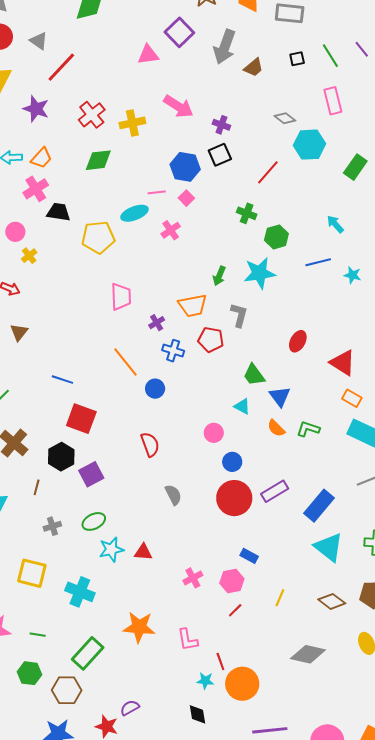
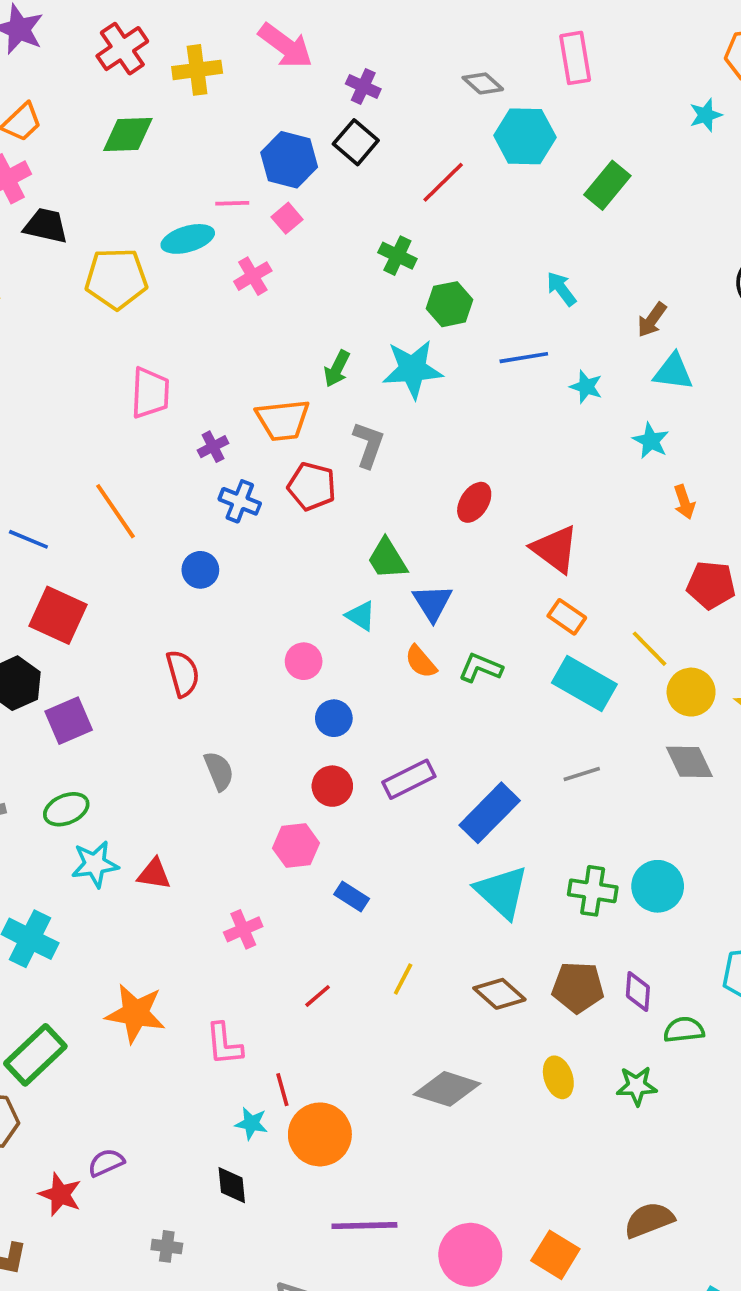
black square: (220, 155) -> (356, 142), turned -30
orange line: (125, 362) -> (115, 511), moved
red circle: (234, 498) -> (332, 786), size x0.6
pink hexagon: (232, 581) -> (296, 846), moved

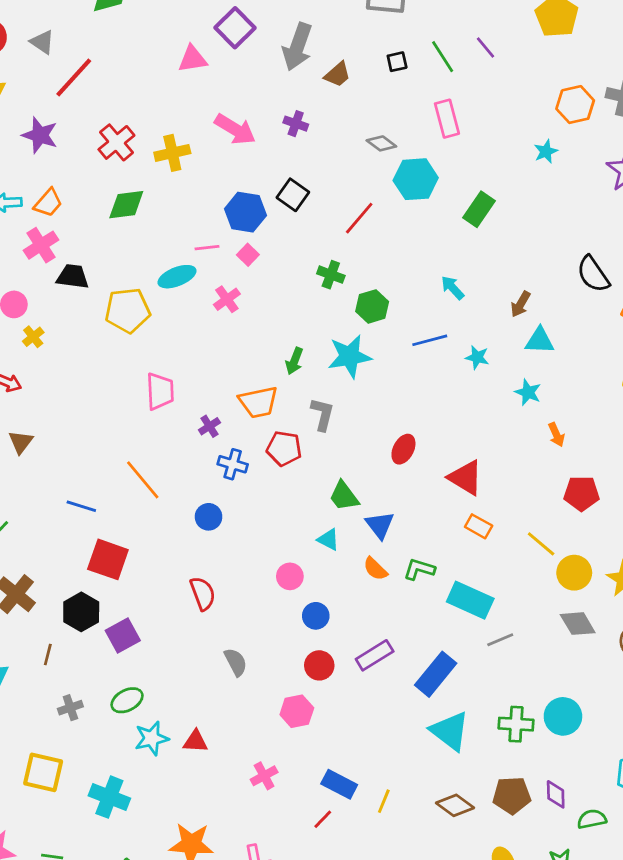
purple cross: (363, 86) -> (296, 124), moved
cyan rectangle: (584, 684) -> (470, 600), moved
blue rectangle: (352, 897) -> (339, 784), moved, size x1.4

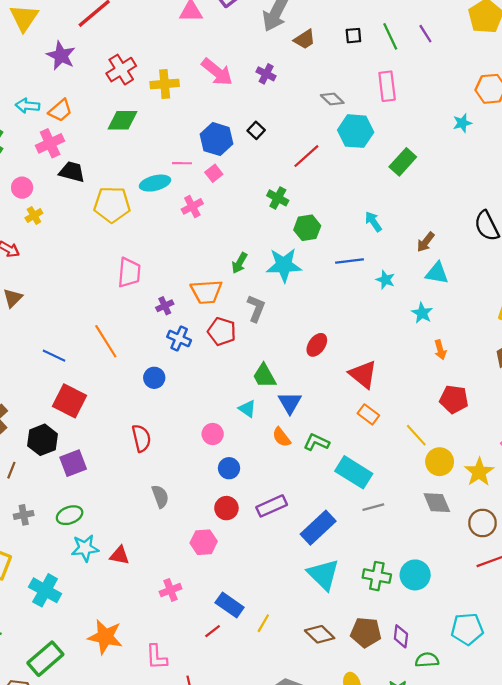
black square: (293, 195) -> (256, 130), size x0.7

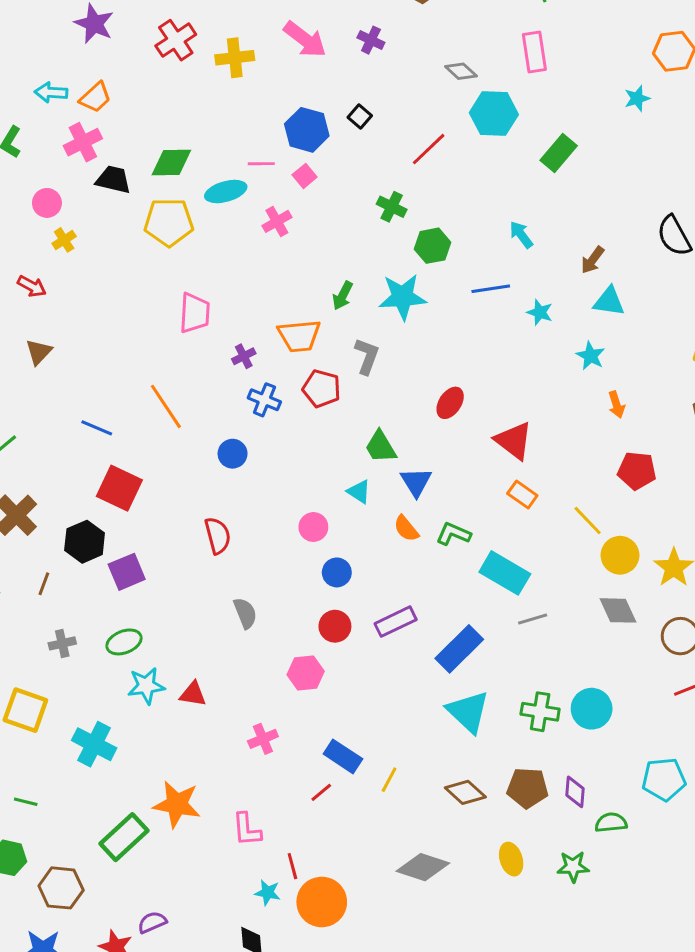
green diamond: (122, 120) -> (171, 163), moved
green rectangle: (45, 659) -> (124, 837), moved

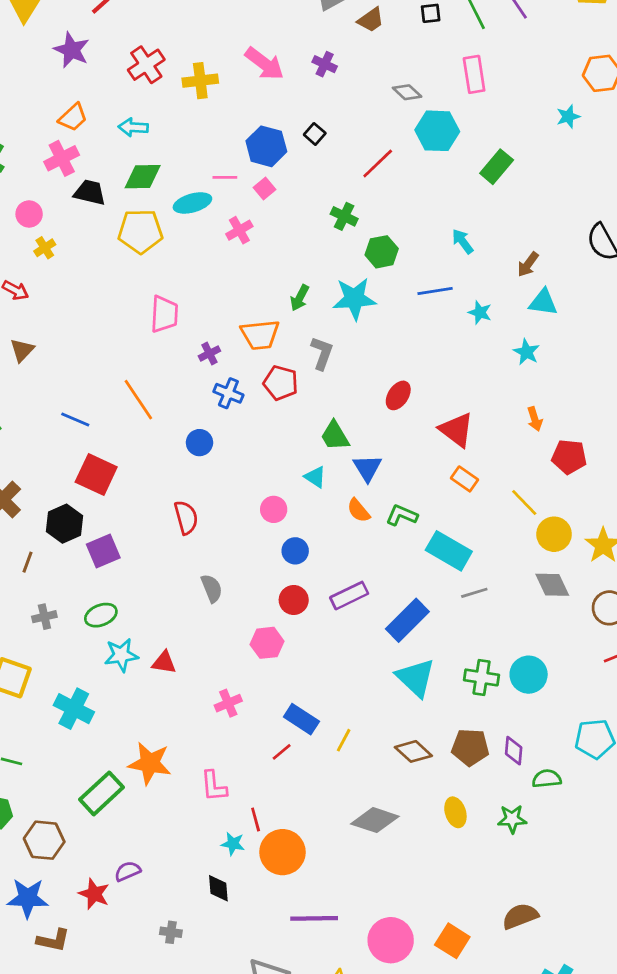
cyan arrow: (51, 92) -> (133, 127), moved
orange arrow: (616, 405) -> (535, 419), moved

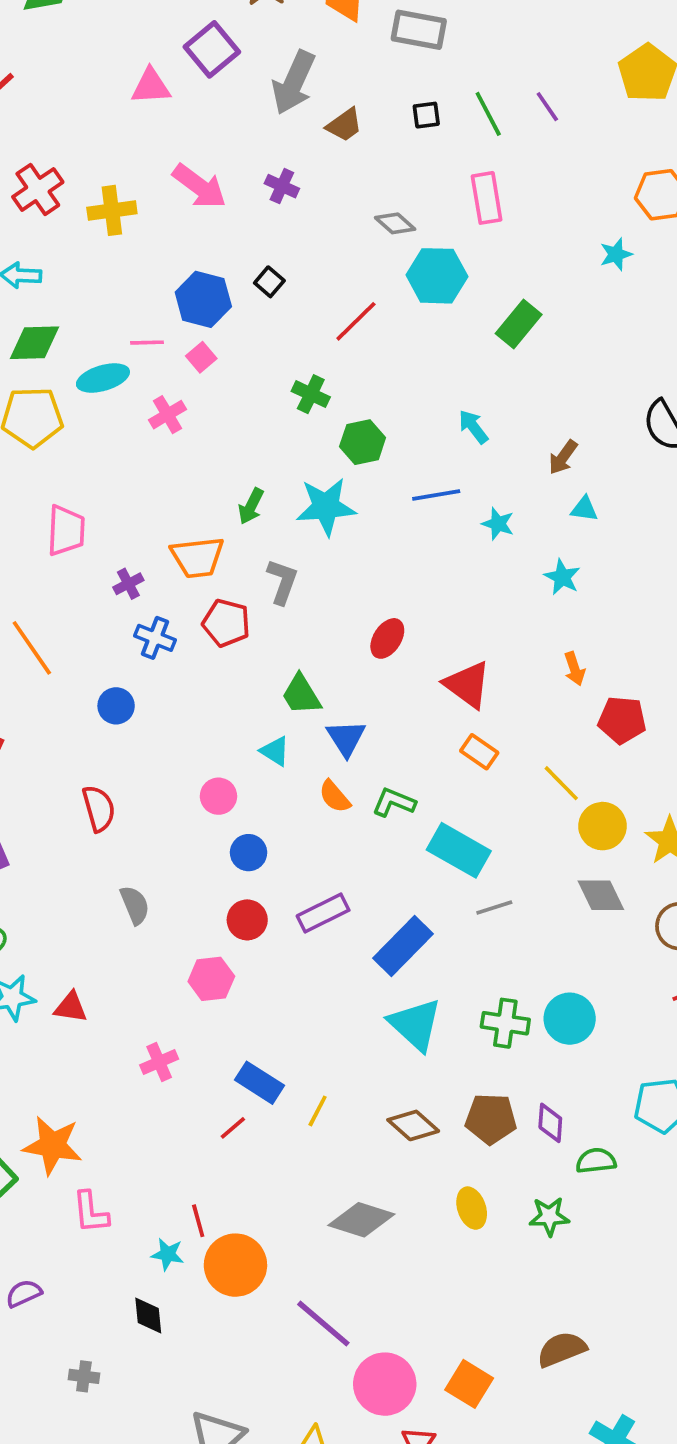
cyan triangle: (543, 302) -> (584, 509), size x0.7
pink L-shape: (214, 786) -> (91, 1212), moved
purple line: (314, 918) -> (323, 1324), moved, turned 42

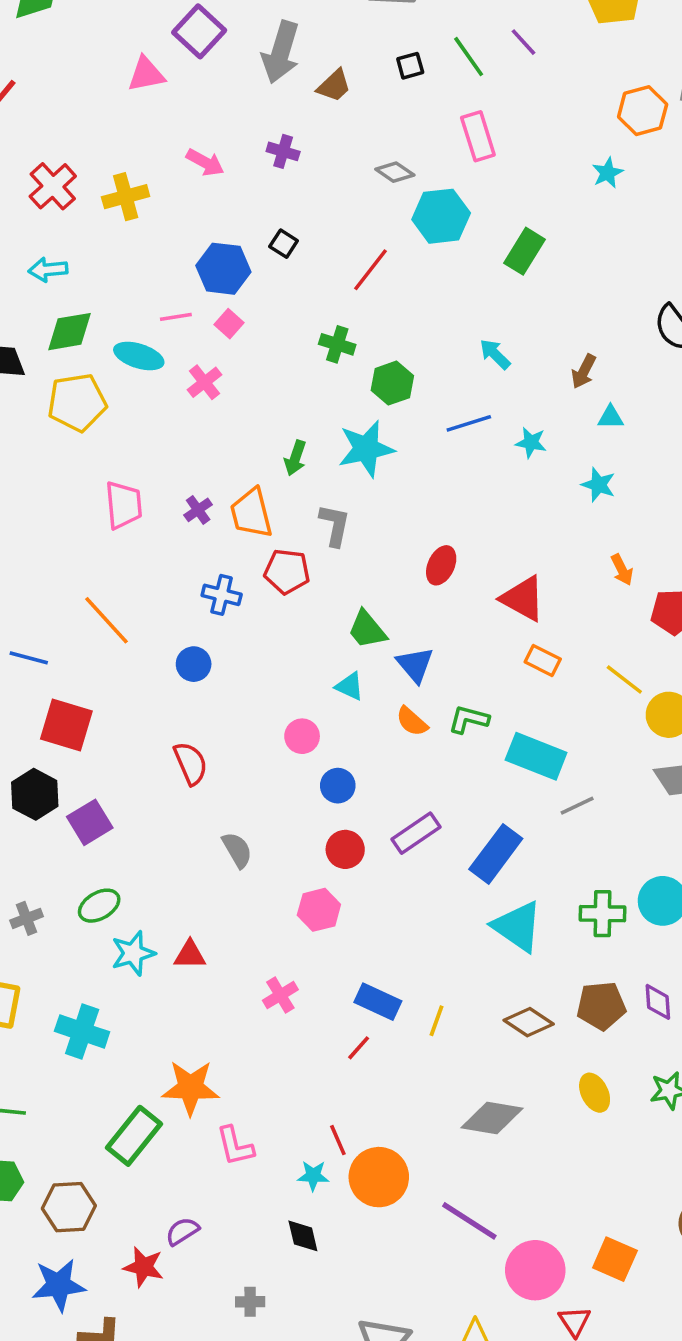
pink arrow: (199, 186) -> (205, 162), size x0.7
cyan ellipse: (103, 378) -> (139, 356), turned 42
orange trapezoid: (197, 557) -> (251, 513), turned 90
purple cross: (128, 584) -> (198, 510), moved

